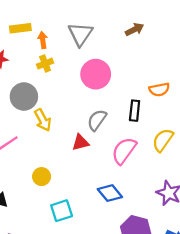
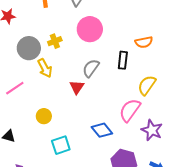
yellow cross: (45, 64) -> (55, 41), moved
red triangle: (80, 142) -> (77, 87), turned -42
pink semicircle: (124, 151) -> (130, 110), moved

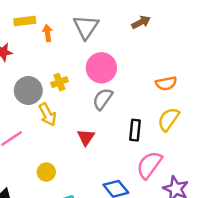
black rectangle: (123, 60) -> (135, 130), moved
gray semicircle: (91, 68) -> (103, 99), moved
yellow semicircle: (147, 85) -> (169, 119), moved

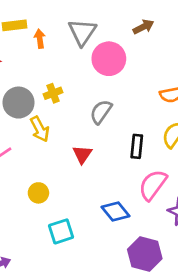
pink circle: (101, 68) -> (109, 59), moved

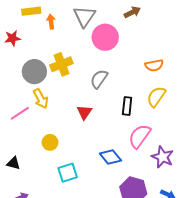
yellow cross: (53, 93) -> (61, 64), size x1.5
yellow arrow: (40, 129) -> (41, 99), moved

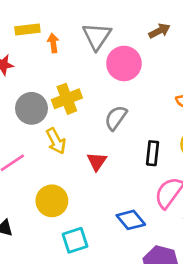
yellow arrow: (41, 99) -> (56, 141), moved
yellow circle: (50, 142) -> (52, 201), size x1.5

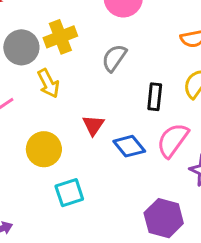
red triangle: (97, 161) -> (93, 125), moved
blue diamond: (131, 220) -> (129, 146), moved

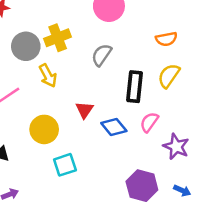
black rectangle: (155, 97) -> (135, 87), size x1.4
pink semicircle: (173, 140) -> (149, 122), size x0.7

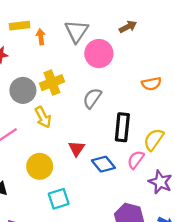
yellow semicircle: (169, 76) -> (154, 140), moved

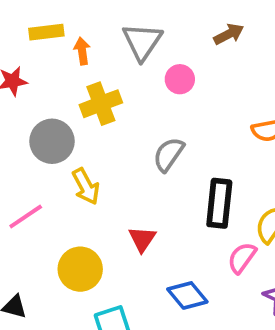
pink circle: (99, 54) -> (180, 79), size x0.6
yellow cross: (52, 83) -> (101, 104), moved
blue diamond: (103, 164) -> (187, 295), moved

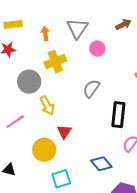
yellow rectangle: (46, 32) -> (13, 24), moved
red triangle: (142, 239) -> (64, 132), moved

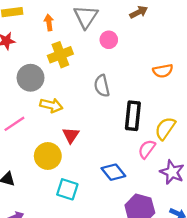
gray semicircle: (91, 89) -> (102, 86), turned -48
yellow arrow: (47, 106) -> (51, 105), turned -48
cyan square: (61, 179) -> (67, 189), turned 36

